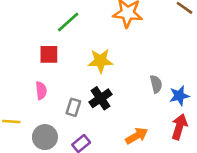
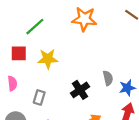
yellow star: (101, 61) -> (48, 59), moved
black cross: (101, 98) -> (80, 90), moved

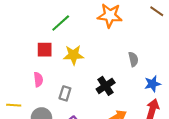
gray semicircle: (108, 78) -> (133, 59), moved

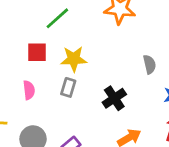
gray rectangle: (65, 93) -> (68, 87), moved

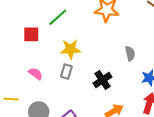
red square: (37, 52) -> (31, 34), moved
pink semicircle: (29, 90) -> (35, 74), turned -48

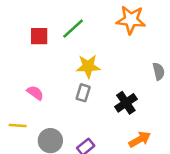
red square: (31, 34) -> (39, 36), moved
pink semicircle: (35, 74) -> (35, 93), moved

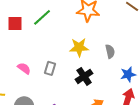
yellow star: (88, 66) -> (79, 47), moved
pink semicircle: (35, 93) -> (24, 68), moved

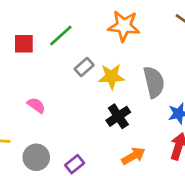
gray semicircle: (110, 51) -> (154, 82), size x1.6
gray rectangle: (50, 68) -> (84, 67), moved, turned 32

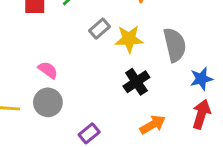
gray circle: (36, 157) -> (48, 102), moved

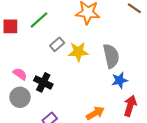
blue star: (201, 79) -> (120, 80), moved
black cross: (136, 82) -> (43, 82), moved, turned -30

